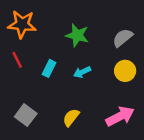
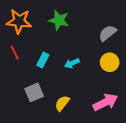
green star: (77, 35) -> (59, 20), moved
gray square: (26, 115) -> (34, 92), moved, turned 30

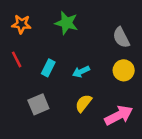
orange star: (19, 21) -> (21, 24), size x0.7
gray semicircle: (108, 33) -> (121, 38), turned -78
yellow semicircle: (62, 103) -> (83, 103), moved

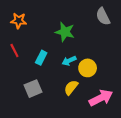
green star: (66, 23) -> (65, 32), moved
gray semicircle: (121, 38) -> (103, 16), moved
yellow circle: (124, 70) -> (88, 68), moved

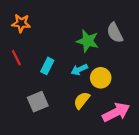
gray semicircle: (103, 16) -> (115, 33), moved
green star: (65, 32) -> (88, 41), moved

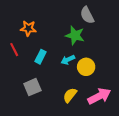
orange star: (21, 23) -> (28, 28), moved
gray semicircle: (115, 33) -> (87, 15), moved
yellow semicircle: (82, 100) -> (70, 95), moved

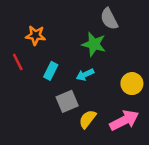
yellow circle: (86, 67) -> (132, 84), moved
gray square: (32, 87) -> (67, 101), moved

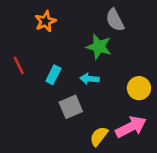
orange star: (35, 35) -> (45, 21), moved, turned -30
cyan arrow: (85, 75) -> (90, 79), turned 30
yellow semicircle: (88, 119) -> (99, 136), moved

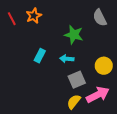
gray semicircle: (115, 20) -> (100, 18), moved
red line: (19, 65) -> (12, 19), moved
gray square: (71, 107) -> (77, 80), moved

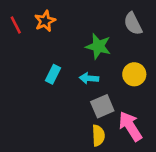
yellow circle: (104, 66) -> (134, 74), moved
pink arrow: (98, 95) -> (130, 126), turned -95
yellow semicircle: (74, 102) -> (98, 136), turned 140

